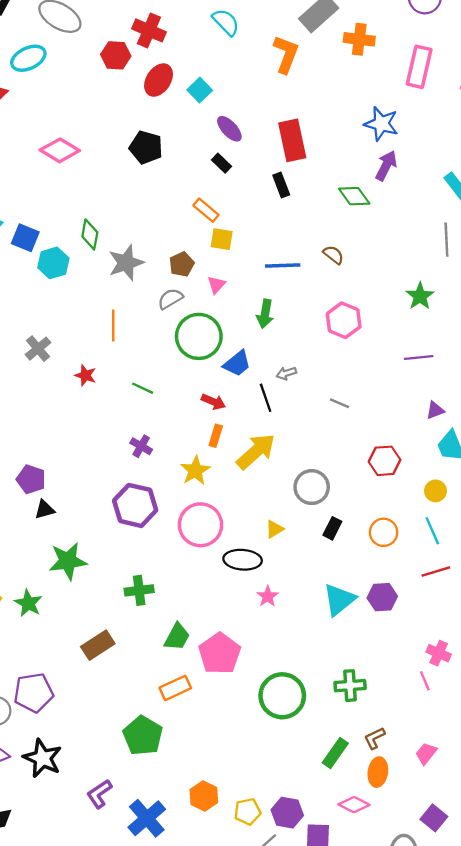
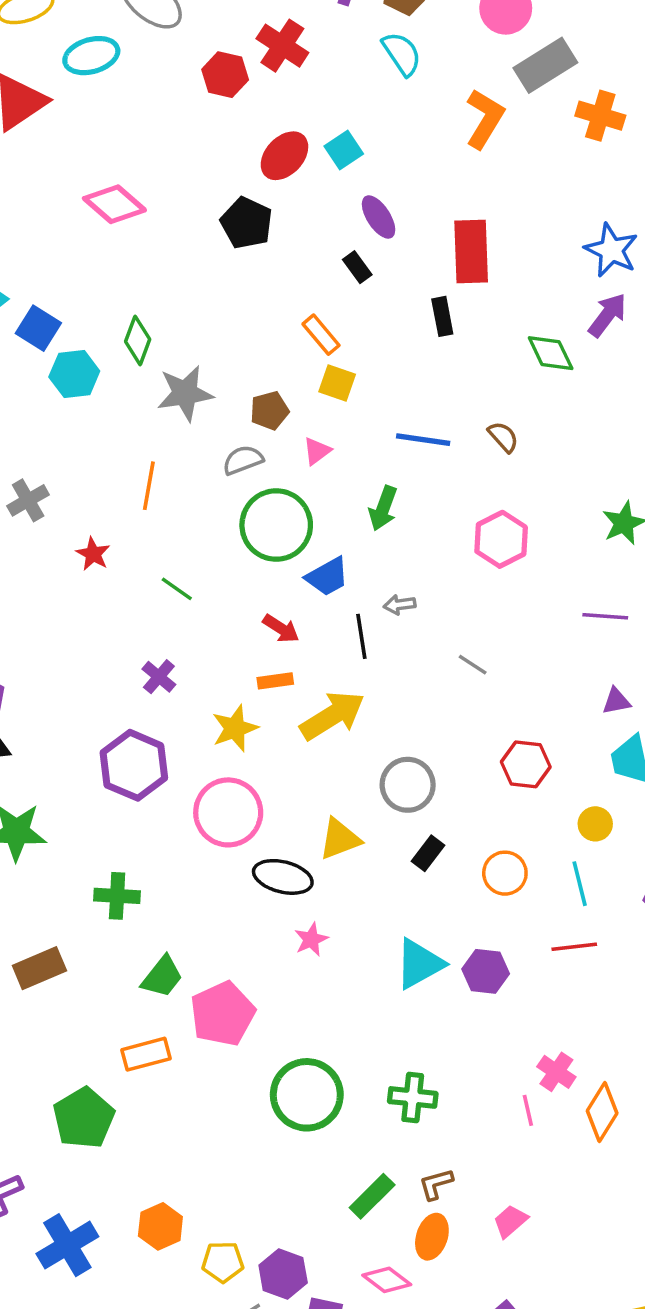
red ellipse: (159, 80) -> (284, 156), moved
orange rectangle: (216, 436) -> (275, 681), turned 55
yellow triangle: (274, 529) -> (340, 839), size x1.5

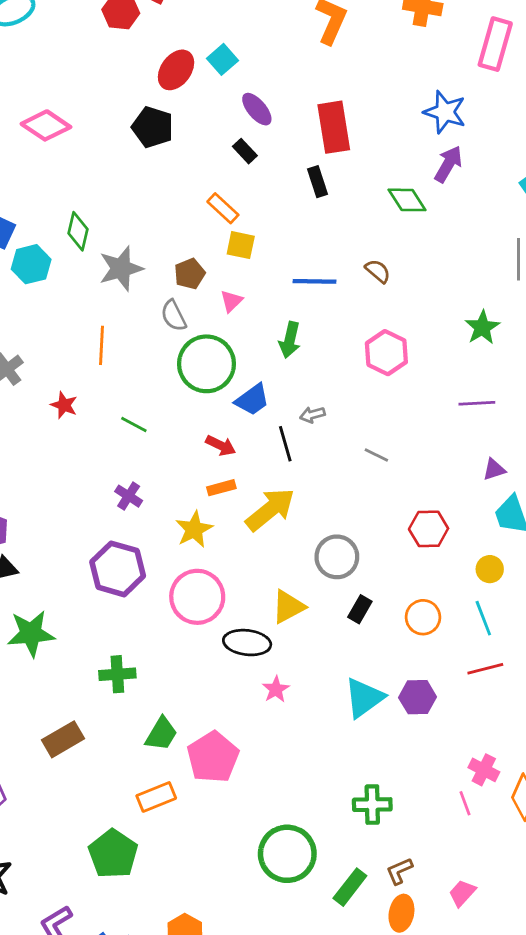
gray semicircle: (243, 460) -> (174, 316), turned -88
green circle: (307, 1095) -> (287, 854), moved

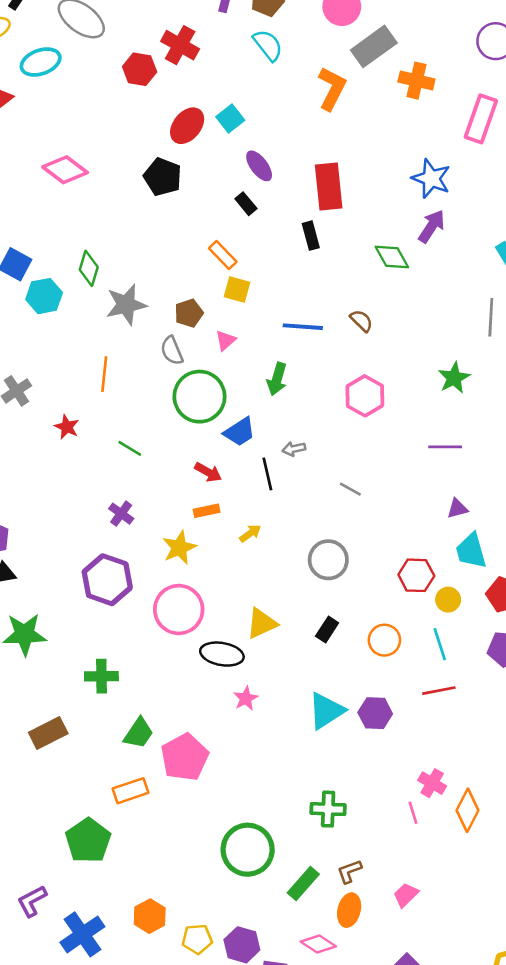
yellow arrow: (270, 509) -> (250, 533), size x0.5
red hexagon: (429, 529) -> (416, 575), moved
gray circle: (337, 557) -> (328, 560), moved

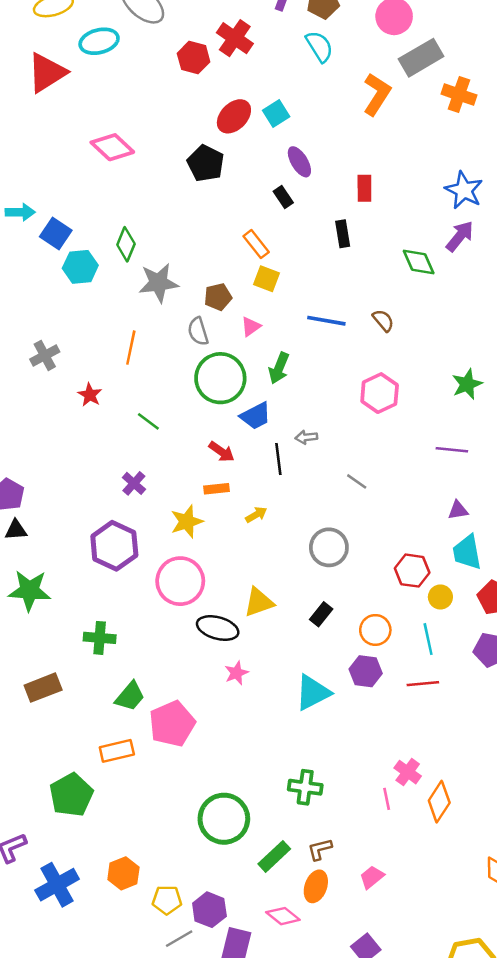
red rectangle: (329, 186) -> (364, 188), size x0.6
green arrow: (277, 379) -> (279, 368), moved
purple hexagon: (375, 713) -> (366, 671), moved

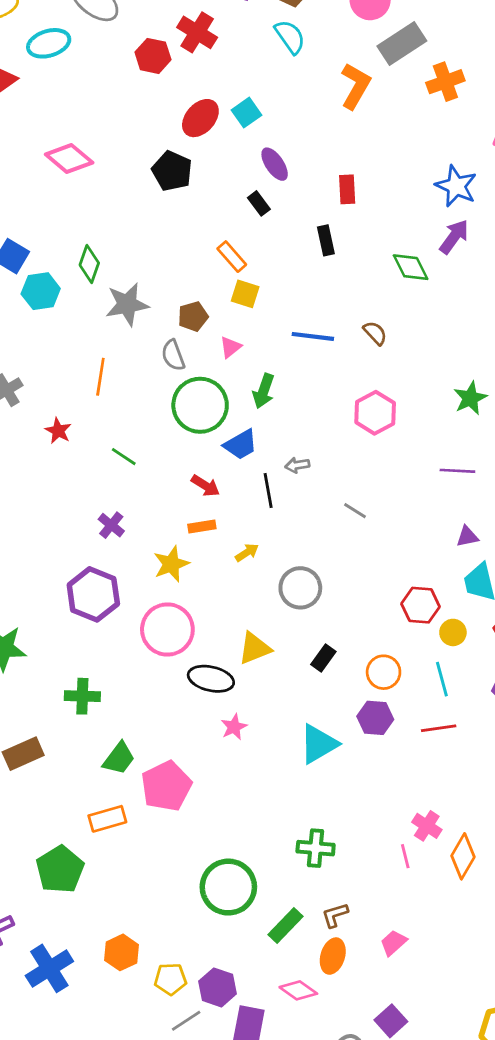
orange cross: (459, 95) -> (445, 82), turned -36
gray circle: (329, 547) -> (300, 588), moved

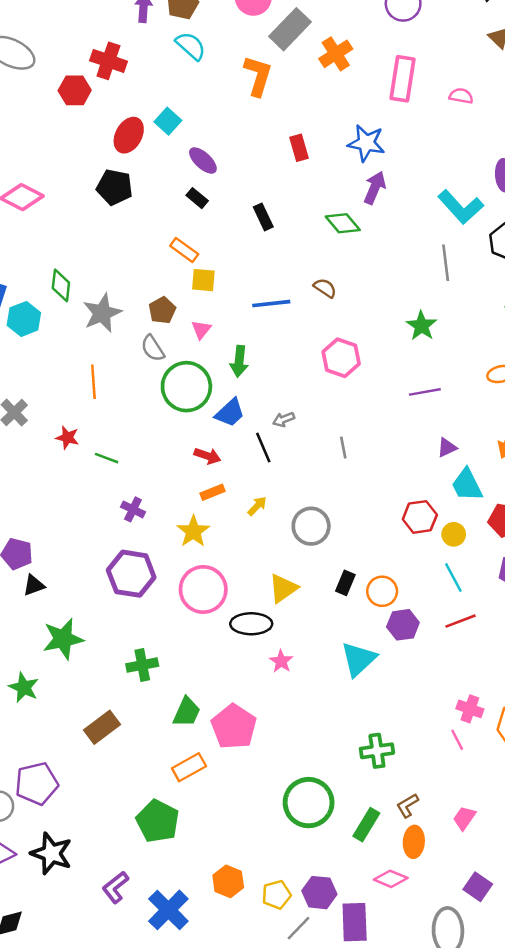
red rectangle: (347, 189) -> (299, 148), moved
green line: (124, 457) -> (107, 458), moved
gray line: (355, 511) -> (343, 448), turned 60
orange circle: (384, 672) -> (382, 591), moved

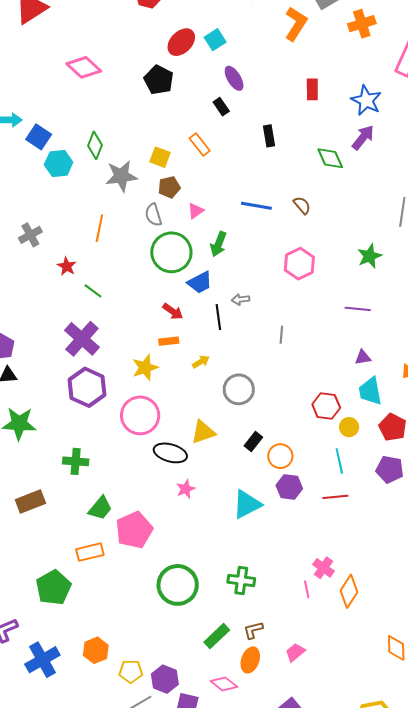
yellow square: (203, 280) -> (160, 157), moved
purple cross: (133, 509) -> (82, 339), moved, size x1.8
green circle: (309, 803) -> (178, 585), moved

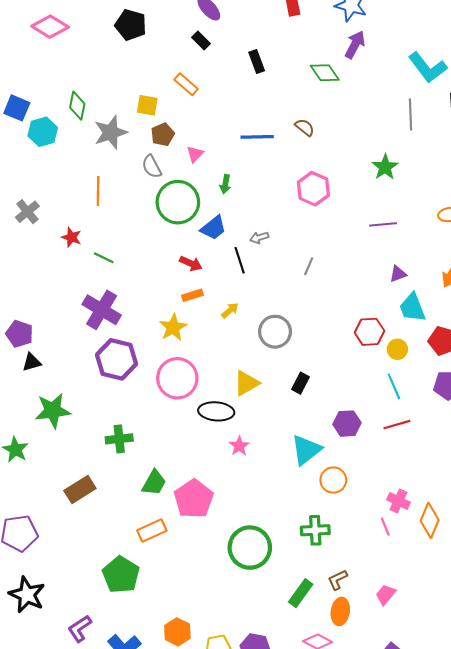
green arrow: (218, 244) -> (225, 184), size x0.7
gray line: (281, 335) -> (309, 266), turned 30
orange circle: (280, 456) -> (333, 480), moved

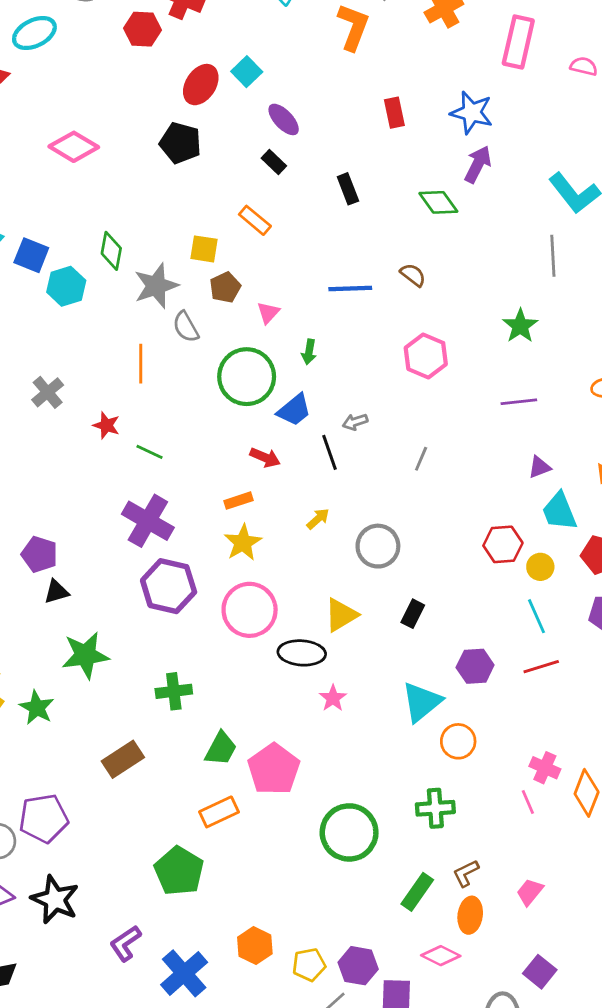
gray semicircle: (152, 167) -> (186, 327), moved
orange rectangle: (193, 295) -> (239, 501), moved

